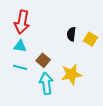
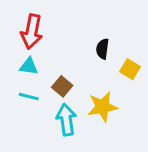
yellow square: (90, 39) -> (130, 69), moved

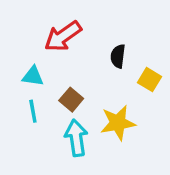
red arrow: (32, 32) -> (63, 36), moved, turned 44
cyan line: (29, 97) -> (33, 111), turned 66

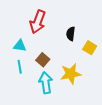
red arrow: (63, 36) -> (38, 22), turned -35

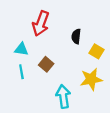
yellow star: (71, 74) -> (91, 79), moved
cyan arrow: (46, 83) -> (63, 96), moved

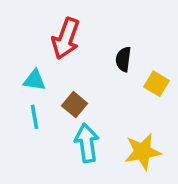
yellow star: (91, 79) -> (143, 152), moved
cyan arrow: (63, 96) -> (87, 143), moved

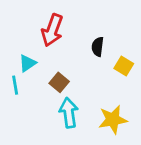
cyan triangle: (34, 80) -> (27, 63), turned -42
cyan line: (34, 117) -> (15, 85), moved

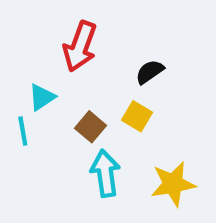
black semicircle: (98, 47) -> (150, 72), turned 48
yellow square: (124, 66) -> (137, 116), moved

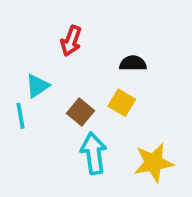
red arrow: (80, 46) -> (71, 41), size x0.7
black semicircle: (150, 72) -> (133, 63), turned 35

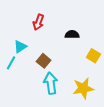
yellow square: (122, 103) -> (93, 56), moved
cyan line: (21, 116) -> (11, 63), turned 40

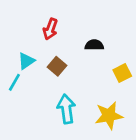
yellow square: (93, 56) -> (122, 73), turned 32
brown square: (44, 61) -> (57, 66), moved

